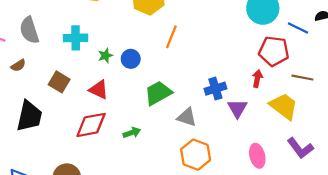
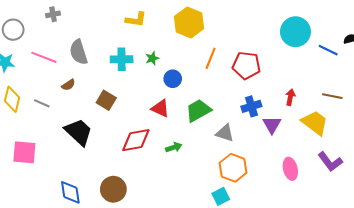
red pentagon: (274, 51) -> (246, 65), moved
green star: (105, 56) -> (152, 58), moved
red triangle: (99, 90) -> (160, 108), moved
black trapezoid: (29, 116) -> (79, 132), turned -60

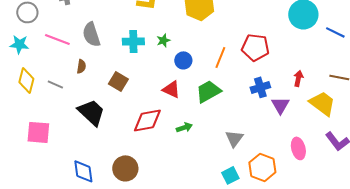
orange line: (211, 58) -> (220, 57), moved
brown semicircle: (68, 85) -> (81, 66), turned -48
gray triangle: (225, 133) -> (234, 138), moved, turned 48
orange hexagon: (233, 168) -> (262, 167), moved

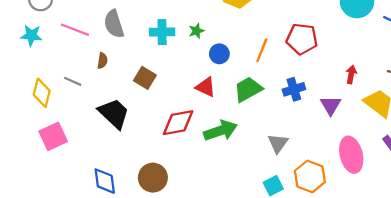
yellow diamond: (26, 80) -> (42, 93), moved
blue cross: (260, 87) -> (294, 89), moved
green arrow: (184, 127) -> (221, 131), size x1.8
pink square: (38, 132) -> (53, 136), turned -30
pink ellipse: (298, 148) -> (351, 155), size x1.4

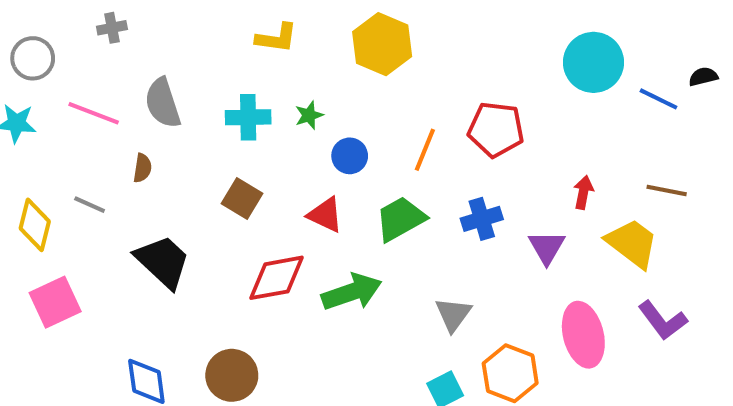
brown square: (145, 78) -> (242, 199), moved

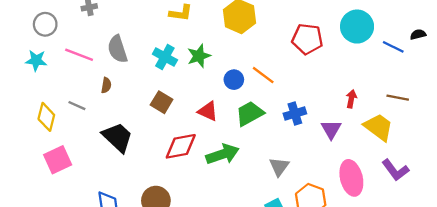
green star: (309, 115) -> (199, 56), size x1.5
cyan cross: (248, 117) -> (165, 57), turned 30
red pentagon: (496, 129) -> (307, 39), moved
orange line: (425, 150) -> (263, 75), turned -75
blue circle: (350, 156) -> (234, 80), moved

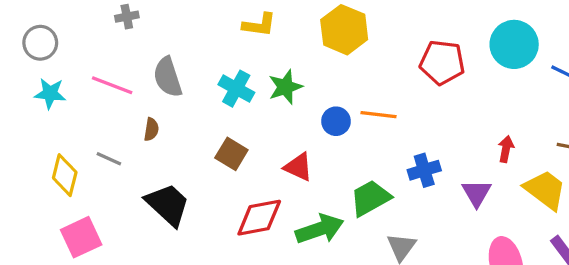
gray circle: (45, 24) -> (40, 43), moved
orange line: (263, 75) -> (378, 115), turned -30
green trapezoid: (250, 114) -> (370, 198), moved

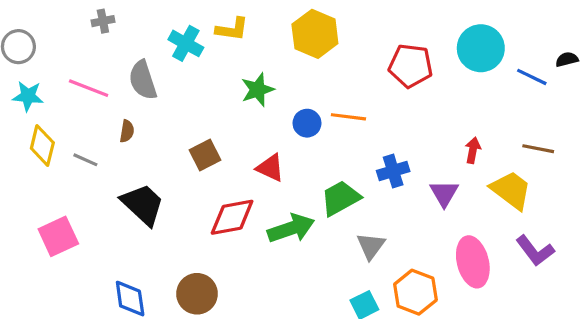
cyan cross: (236, 89) -> (186, 43), moved
brown square: (231, 154) -> (205, 155), turned 32
yellow diamond: (65, 175) -> (42, 145), moved

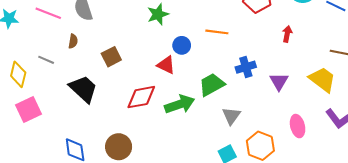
blue circle: (307, 123) -> (182, 45), moved
yellow diamond: (42, 145) -> (18, 74), moved
red arrow: (473, 150) -> (287, 34), moved
brown square: (205, 155) -> (111, 57), moved
pink ellipse: (473, 262) -> (298, 126), size x0.7

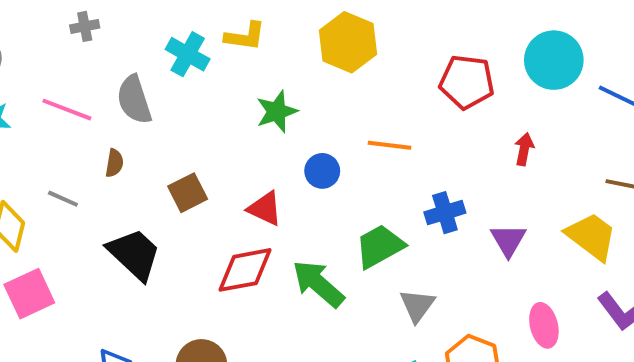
red triangle: (166, 65) -> (265, 209), moved
green arrow: (180, 104) -> (318, 284), turned -120

